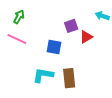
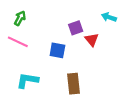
red triangle: (86, 37) -> (92, 40), turned -40
cyan L-shape: (43, 75) -> (27, 80), moved

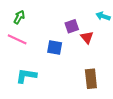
brown rectangle: (74, 84) -> (91, 79), moved

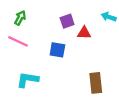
purple square: (72, 26) -> (67, 21), moved
red triangle: (87, 37) -> (84, 33), moved, turned -48

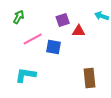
pink line: (18, 41) -> (33, 39), moved, turned -54

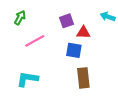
blue square: (54, 47) -> (74, 50), moved
brown rectangle: (90, 78) -> (83, 78), moved

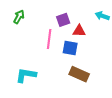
pink line: (35, 41) -> (49, 39), moved, turned -54
brown rectangle: (83, 78) -> (79, 74), turned -60

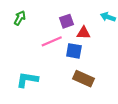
pink line: (49, 39) -> (52, 41), turned 60

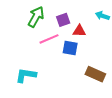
green arrow: (20, 18) -> (36, 17), moved, size x1.5
brown rectangle: (84, 79) -> (95, 74), moved

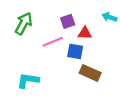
green arrow: (36, 17) -> (24, 24), moved
brown rectangle: (95, 74) -> (90, 73), moved

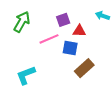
brown rectangle: (90, 73) -> (84, 68), turned -66
cyan L-shape: (28, 80) -> (26, 75), turned -30

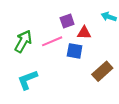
green arrow: (22, 22) -> (23, 41), moved
brown rectangle: (84, 68) -> (102, 71), moved

